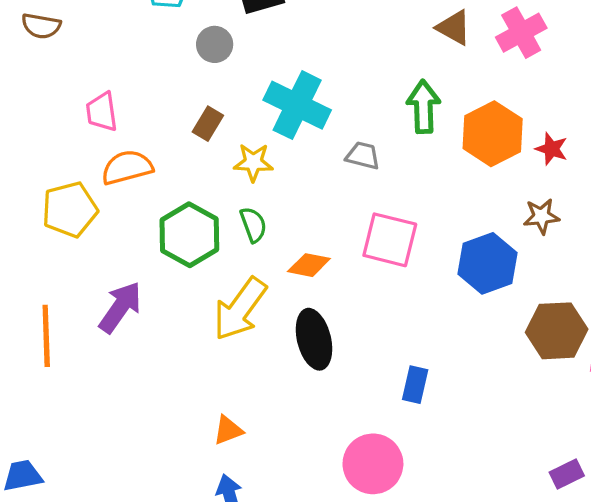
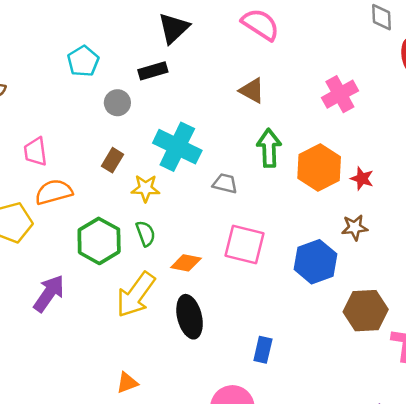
brown triangle: (454, 28) -> (252, 90), moved

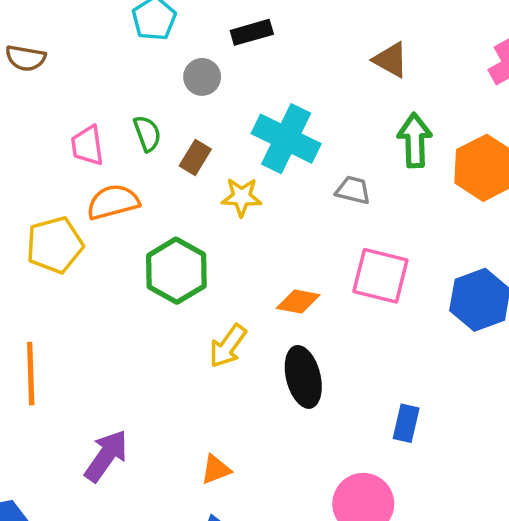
green semicircle: (146, 234) -> (147, 134), moved
purple arrow: (49, 293) -> (106, 456), moved
yellow arrow: (136, 295) -> (228, 346), size x0.7

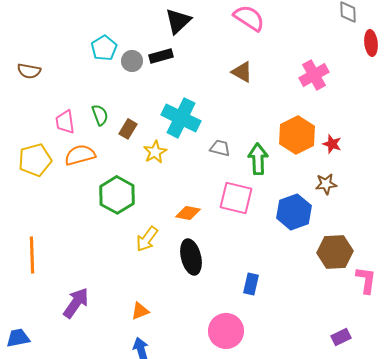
gray circle: (202, 77) -> (132, 61), moved
green arrow: (415, 140) -> (258, 159), moved
yellow star: (242, 197) -> (155, 152), turned -30
yellow pentagon: (55, 245) -> (35, 160), moved

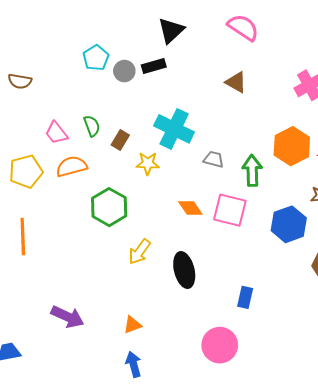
pink trapezoid: (65, 122) -> (56, 133), turned -30
yellow star: (155, 152) -> (148, 163), turned 30
orange diamond: (188, 213) -> (190, 208), moved, turned 45
orange line: (32, 255) -> (23, 236), moved
purple arrow: (76, 303) -> (67, 317), turned 80

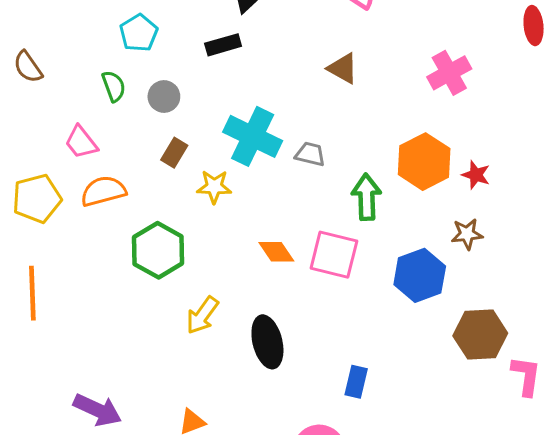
gray circle: (124, 71) -> (164, 97), moved
brown semicircle: (20, 81) -> (28, 67), turned 45
green semicircle: (92, 126) -> (114, 86), moved
gray trapezoid: (214, 159) -> (310, 154), moved

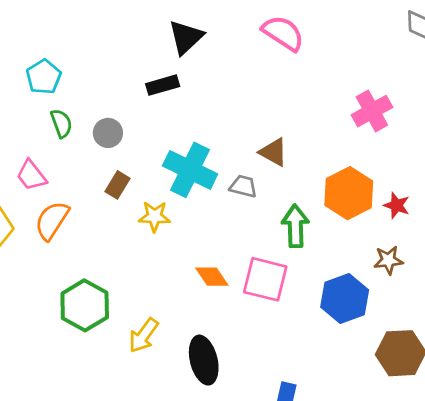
cyan pentagon: (139, 33) -> (44, 77), moved
brown triangle: (343, 68) -> (273, 152), moved
orange semicircle: (103, 191) -> (52, 221), turned -42
green hexagon: (158, 250) -> (85, 305), moved

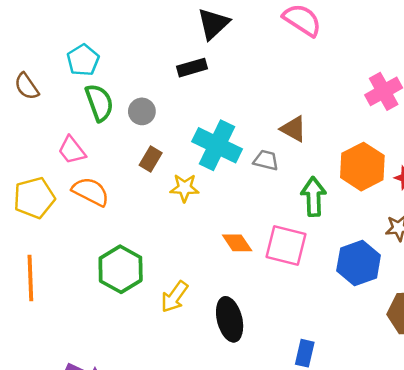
green semicircle: (61, 123) -> (99, 103), size x1.4
orange semicircle: (52, 221) -> (91, 192), turned 84

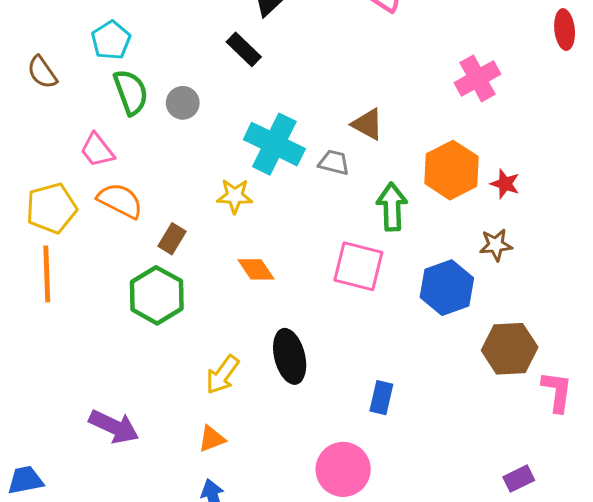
black rectangle: (192, 68) -> (244, 49), turned 60
brown rectangle: (151, 159) -> (172, 239), moved
orange diamond: (237, 243) -> (256, 269), moved
orange line: (30, 278) -> (47, 274), moved
yellow arrow: (174, 297) -> (222, 375), moved

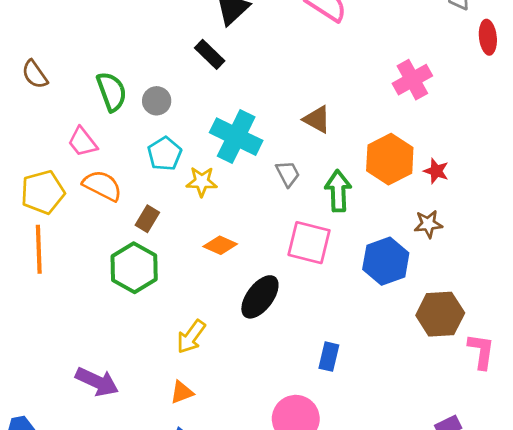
cyan pentagon: (111, 40) -> (165, 154), moved
gray trapezoid: (334, 162) -> (288, 174), moved, turned 48
orange diamond: (256, 269) -> (220, 245), turned -32
black ellipse: (290, 356) -> (260, 297), moved, turned 51

